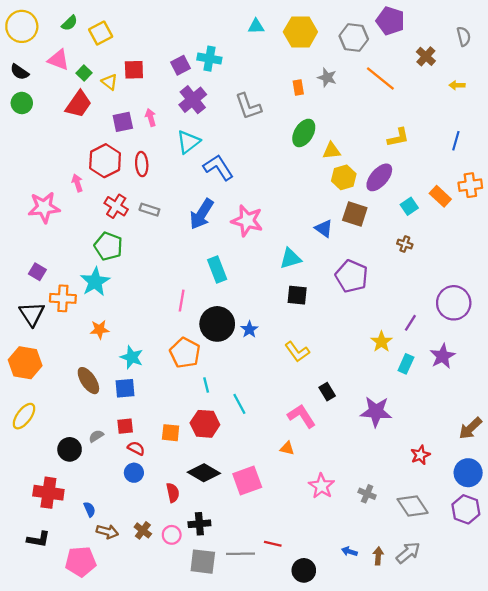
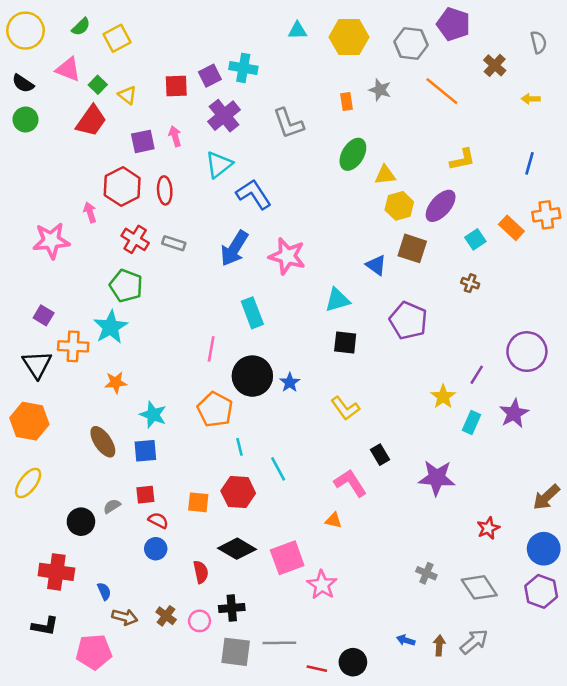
red square: (134, 70) -> (176, 86), moved
pink star: (322, 486) -> (322, 585), moved
red line: (273, 544) -> (317, 669), moved

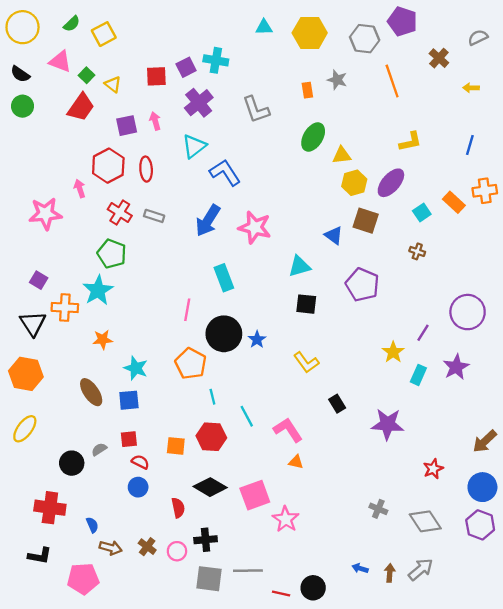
gray semicircle: (539, 42) -> (478, 37), turned -102
orange line: (442, 91) -> (392, 81), turned 32
pink L-shape: (350, 483) -> (288, 430), moved

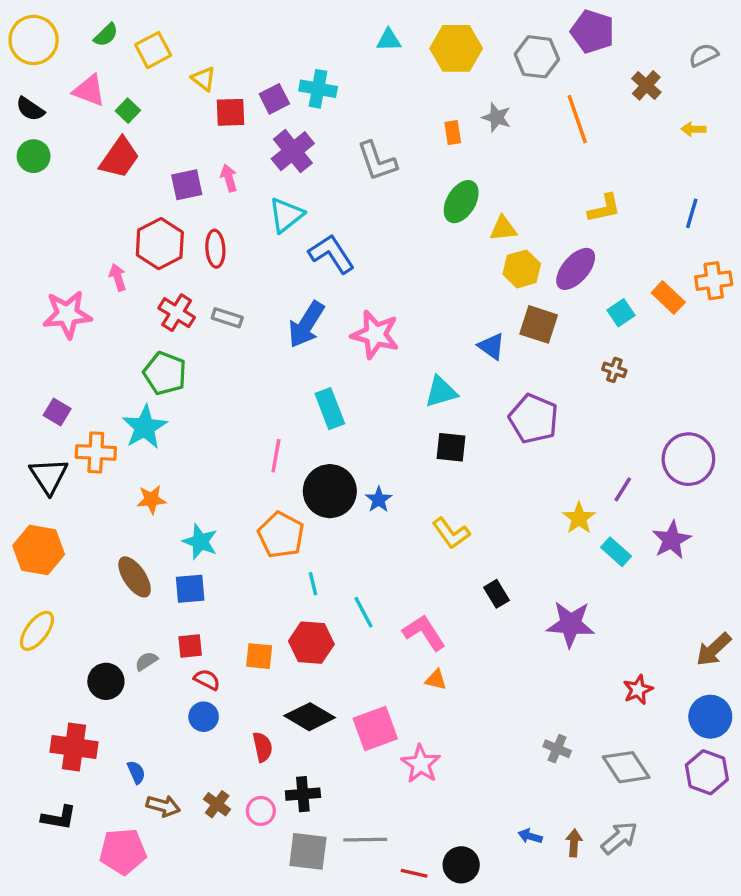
yellow triangle: (113, 84) -> (204, 79), moved
cyan rectangle: (418, 375) -> (616, 552), turned -72

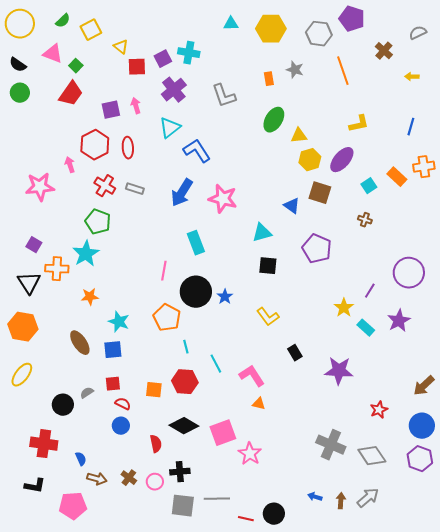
gray cross: (557, 749) -> (331, 445), size x1.8

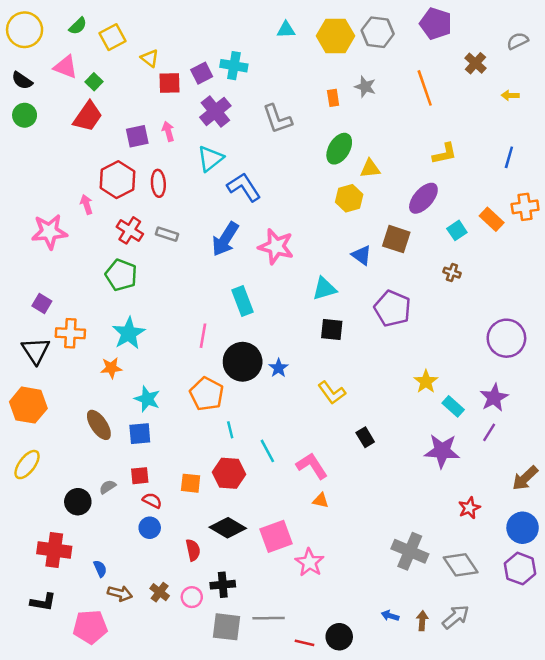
gray hexagon: (319, 34) -> (378, 32), moved
yellow hexagon: (310, 160) -> (349, 198), moved
cyan star: (86, 254) -> (129, 333), moved
purple line: (370, 291) -> (489, 432), moved
purple star: (339, 371) -> (442, 451), moved

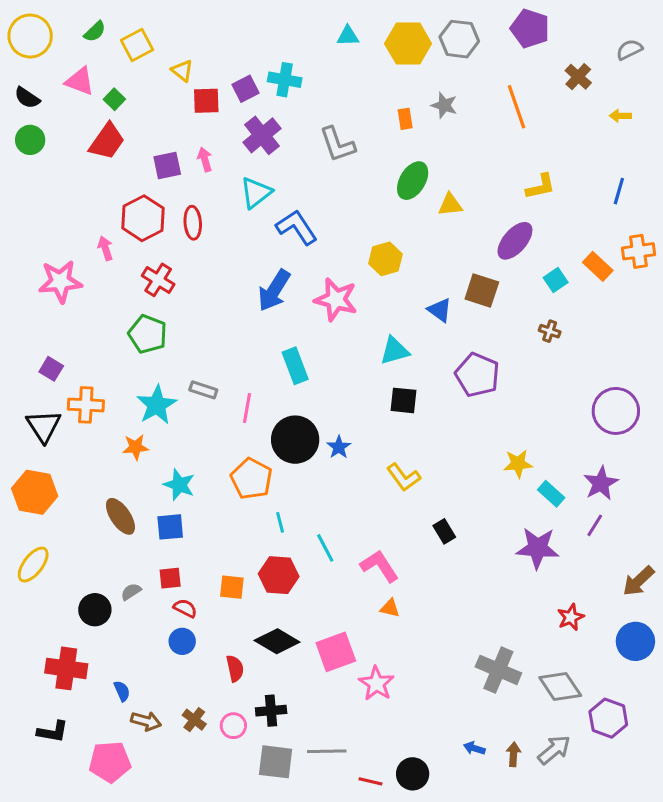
yellow hexagon: (349, 198) -> (385, 259), moved
gray rectangle: (167, 234) -> (203, 390), moved
yellow star: (426, 382) -> (518, 464), turned 30
purple hexagon: (520, 569) -> (608, 718), moved

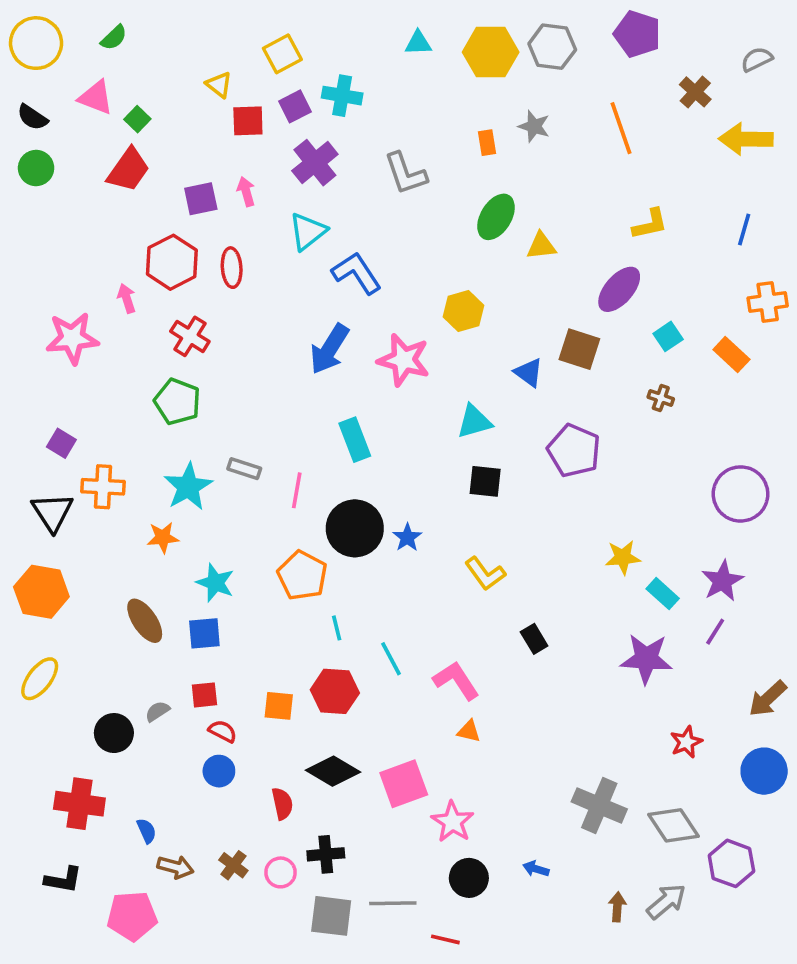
yellow square: (137, 45) -> (282, 54), moved
yellow arrow: (620, 116) -> (746, 139), size x2.0
orange rectangle: (598, 266) -> (731, 355), moved
blue arrow: (474, 748) -> (536, 869), moved
black circle: (413, 774) -> (469, 878), moved

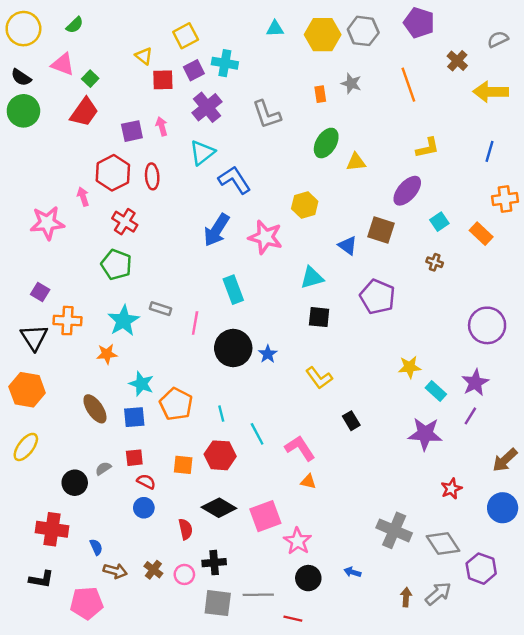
green circle: (36, 168) -> (23, 111), size x1.4
orange pentagon: (302, 575) -> (176, 404), moved

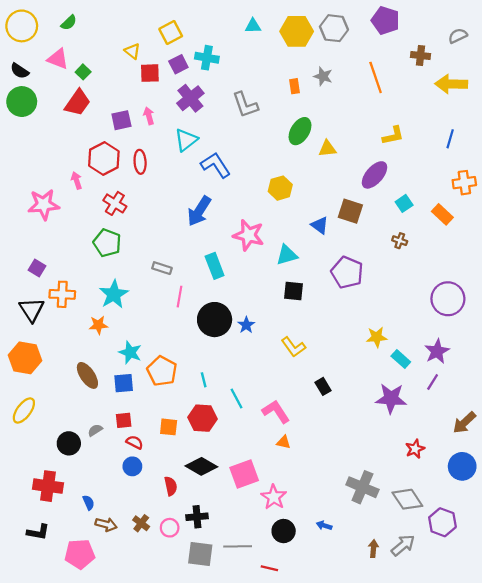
brown cross: (457, 61) -> (421, 56), turned -36
pink star: (265, 237) -> (249, 235), moved
gray rectangle: (161, 309) -> (162, 268), moved

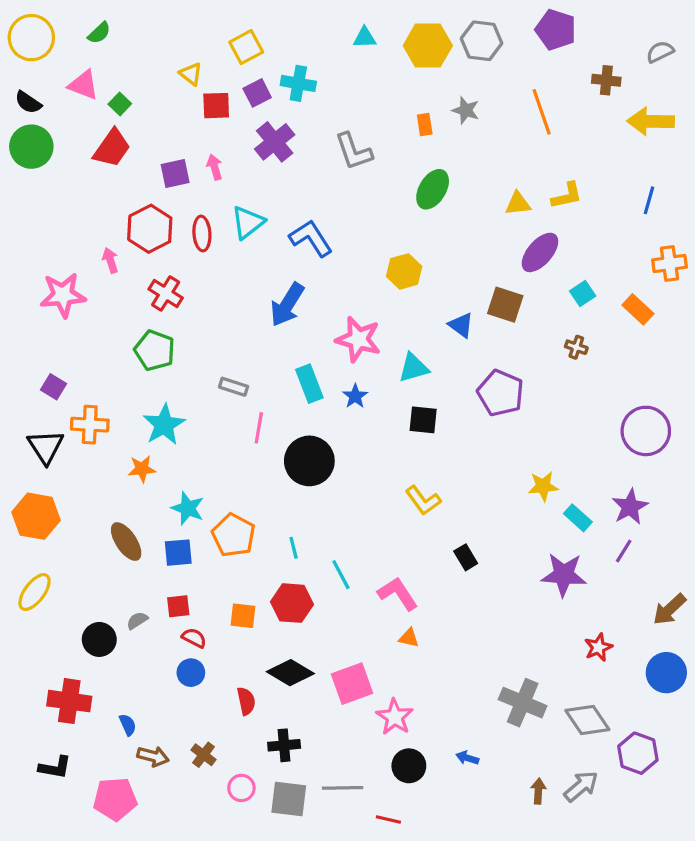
cyan triangle: (186, 140) -> (248, 222), moved
yellow triangle: (327, 149) -> (518, 203), moved
blue star: (246, 325) -> (355, 396), moved
pink circle: (170, 528) -> (241, 788), moved

